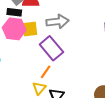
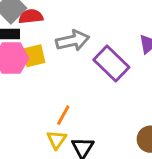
purple rectangle: (51, 48) -> (111, 63), moved

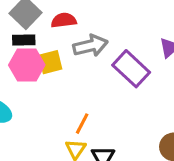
red semicircle: (31, 17) -> (64, 20), moved

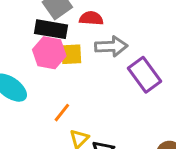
black rectangle: (24, 40) -> (51, 29), size x1.5
orange line: (82, 124) -> (62, 113), moved

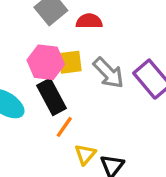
black rectangle: (51, 29) -> (52, 97), moved, turned 56
gray arrow: (111, 46) -> (108, 73), moved, turned 52

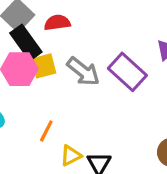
black rectangle: (52, 97) -> (26, 43), moved
yellow triangle: (85, 154) -> (71, 156), turned 30

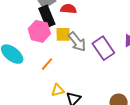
yellow square: (44, 66) -> (63, 34), moved
orange line: (46, 131) -> (47, 64), moved

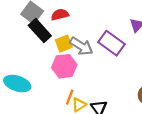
pink hexagon: (39, 31) -> (64, 66), moved
orange line: (47, 64) -> (70, 97), moved

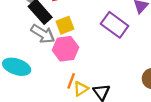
gray arrow: (81, 46) -> (43, 34), moved

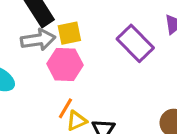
gray arrow: (43, 34) -> (38, 40), turned -50

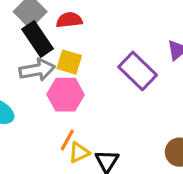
yellow square: (69, 33) -> (69, 62), turned 30

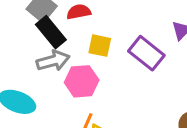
yellow square: (69, 62) -> (100, 46), moved

